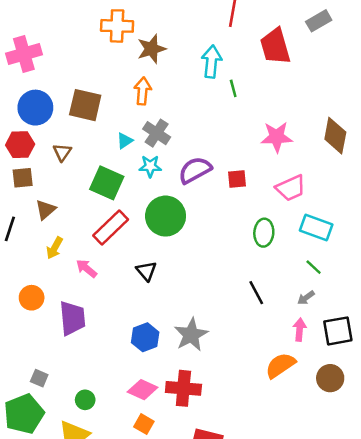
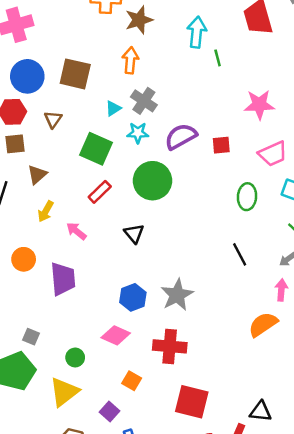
red rectangle: (111, 228) -> (100, 192), size x0.7
pink diamond: (143, 390) -> (116, 335), moved

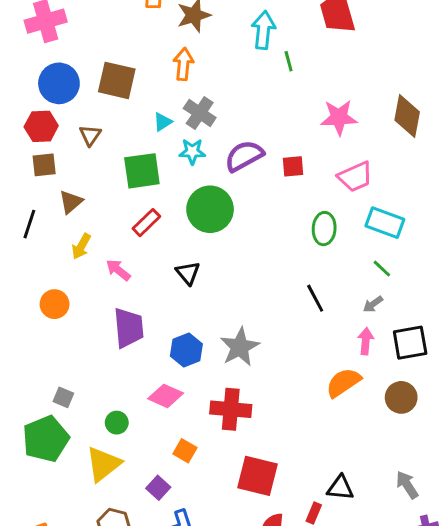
green square: (96, 149) -> (142, 171), turned -32
purple trapezoid: (63, 279) -> (129, 328), moved

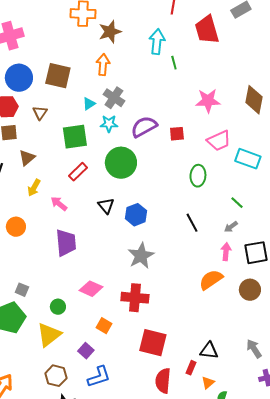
cyan rectangle: (385, 223) -> (248, 159), moved
blue hexagon: (186, 350) -> (136, 215), moved

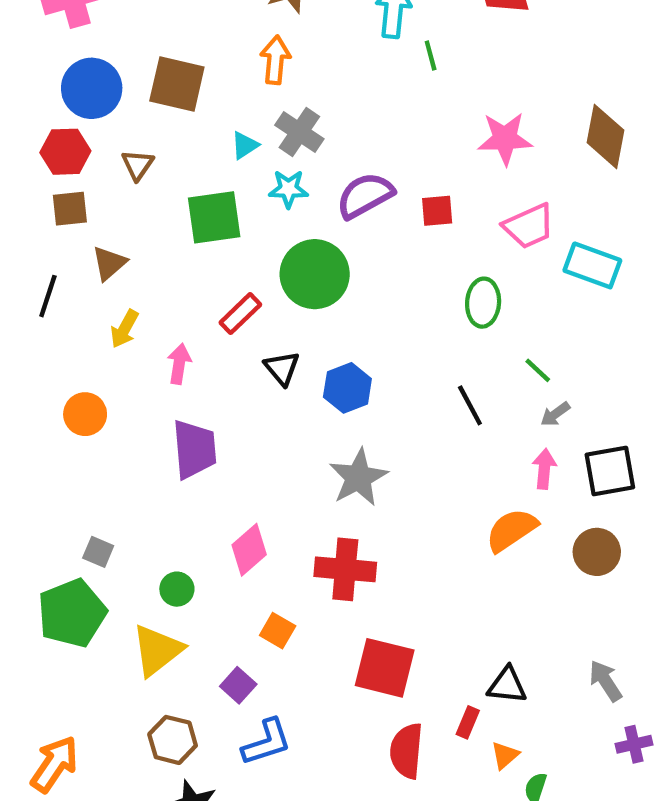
red rectangle: (78, 172) -> (240, 314), moved
green line: (237, 203) -> (538, 370), moved
pink arrow: (59, 204) -> (179, 364), turned 60
pink diamond: (91, 289) -> (249, 550), turned -65

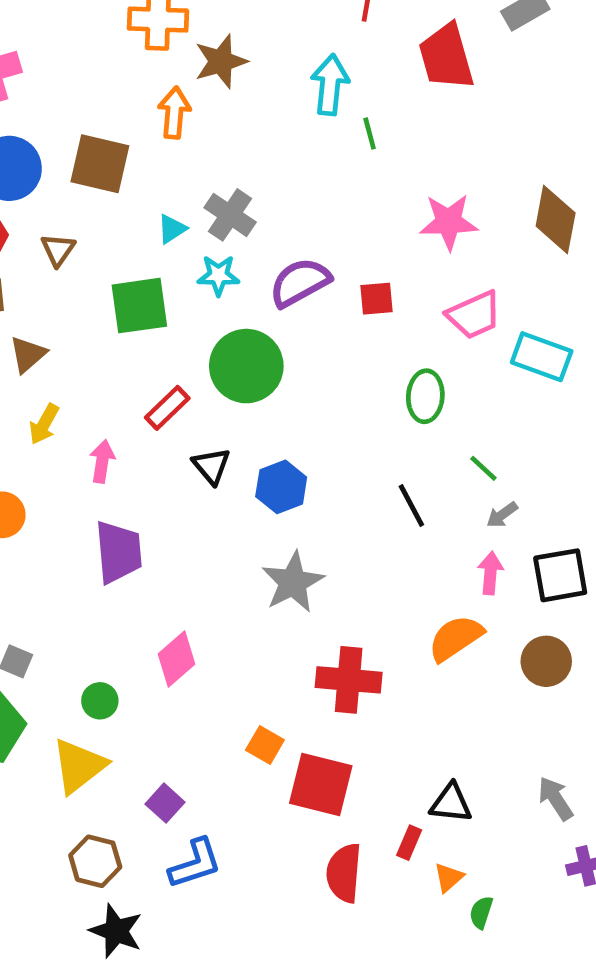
orange arrow: (275, 60) -> (174, 113), moved
red cross: (345, 569) -> (349, 680), moved
orange square: (278, 631) -> (265, 745), moved

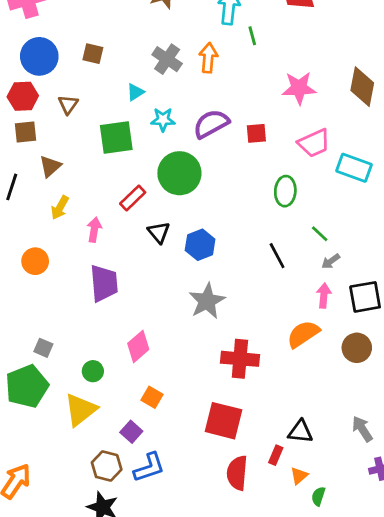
orange arrow: (174, 113) -> (208, 58), moved
brown square: (100, 164) -> (93, 54), size x0.6
gray cross: (230, 215) -> (167, 59), moved
orange square: (265, 745) -> (152, 397), moved
brown hexagon: (95, 861) -> (107, 466), moved

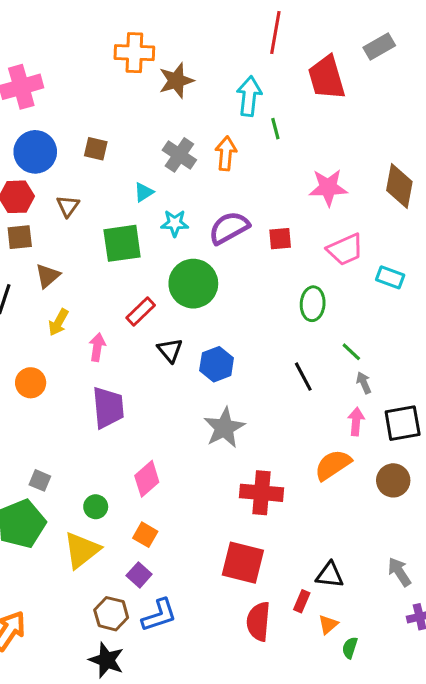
cyan rectangle: (354, 168) -> (390, 277), size x0.7
gray arrow: (331, 261) -> (364, 383), turned 102
orange square: (152, 397) -> (145, 535), moved

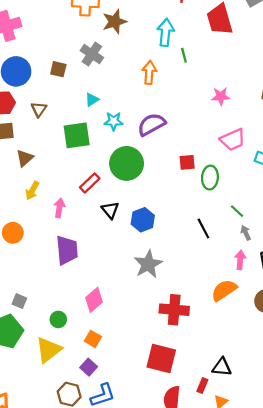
gray cross: (179, 155) -> (92, 54), moved
pink star: (328, 188) -> (221, 96), size x0.7
red square: (280, 239) -> (187, 162), moved

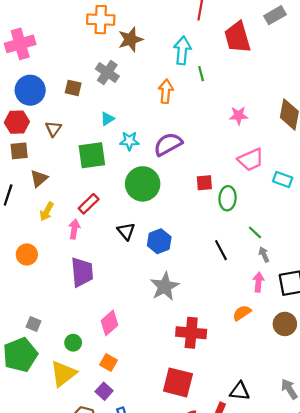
red rectangle: (90, 183) -> (89, 204), moved
orange semicircle: (224, 290) -> (242, 313), size x0.7

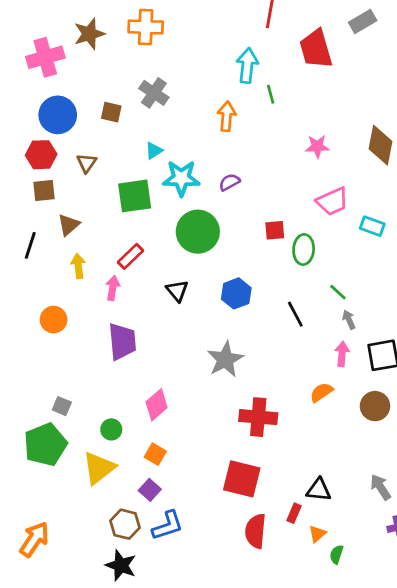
brown star: (130, 39) -> (89, 34), moved
cyan star: (129, 141) -> (181, 178), size x1.5
purple semicircle: (168, 144) -> (229, 182), size x0.6
yellow arrow: (47, 211) -> (78, 266), turned 144
blue hexagon: (159, 241) -> (236, 293), moved

